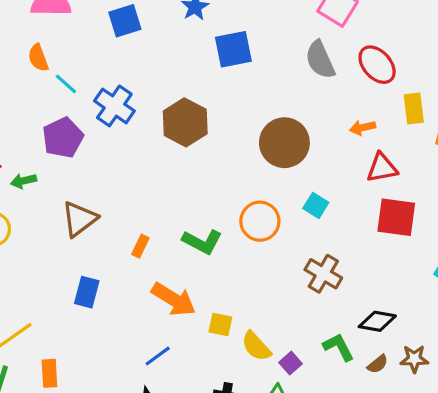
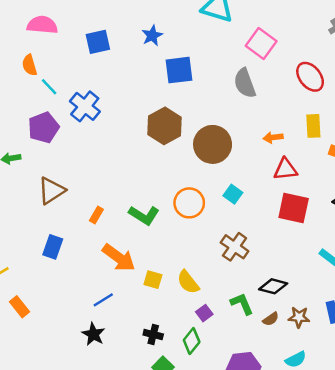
red ellipse: (377, 65) -> (310, 77), moved
brown hexagon: (185, 122) -> (164, 126), moved
yellow semicircle: (256, 346) -> (188, 282), moved
orange rectangle: (49, 373) -> (20, 307), turned -40

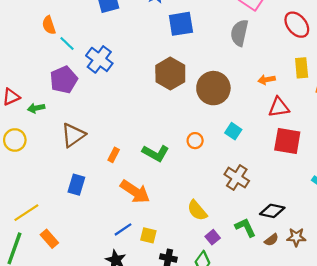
gray semicircle: (245, 83) -> (239, 33), turned 35
orange circle: (189, 203) -> (195, 141), size x0.6
yellow square: (153, 280) -> (148, 235), moved

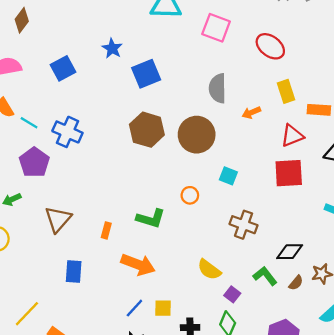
gray semicircle: (239, 33) -> (218, 88), moved
red triangle: (279, 107) -> (292, 136), moved

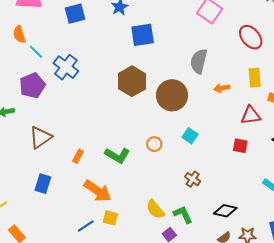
red square: (289, 173) -> (240, 146), size x0.6
brown cross: (244, 225) -> (193, 179), size x0.7
green L-shape: (265, 276) -> (183, 214), moved
yellow square: (163, 308) -> (110, 218), moved

